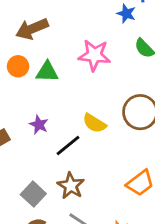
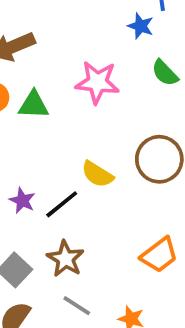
purple star: (39, 125) -> (22, 201), moved

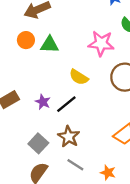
pink star: (97, 82) -> (101, 43), moved
yellow semicircle: (97, 174) -> (79, 77), moved

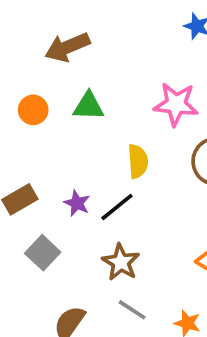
orange circle: (26, 40) -> (33, 110), moved
yellow semicircle: (79, 77) -> (138, 161), turned -126
gray square: (38, 143) -> (43, 253), moved

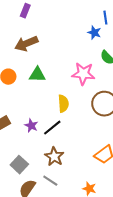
gray square: (43, 253) -> (19, 165), moved
gray line: (132, 310) -> (50, 181), moved

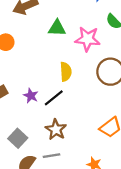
green triangle: (37, 75) -> (57, 28), moved
gray line: (50, 181) -> (52, 156), turned -42

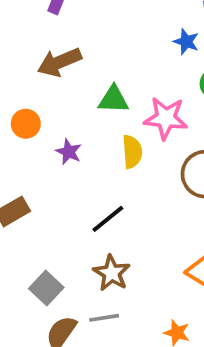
yellow semicircle: (66, 72) -> (132, 152), moved
purple star: (31, 96) -> (69, 152), moved

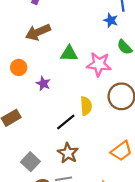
yellow semicircle: (132, 152) -> (86, 106), moved

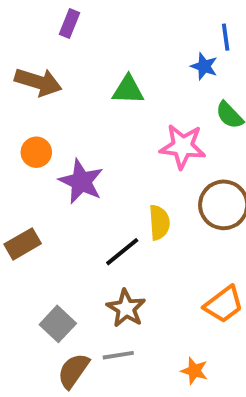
brown arrow: (38, 32) -> (38, 82), moved, turned -140
green triangle: (69, 54) -> (128, 90), moved
purple star: (43, 84) -> (81, 181), size x1.6

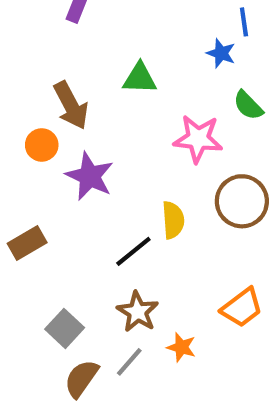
brown arrow: (38, 82) -> (71, 105), moved, turned 45
gray line: (118, 355) -> (129, 362), turned -40
orange star: (194, 371) -> (181, 347), moved

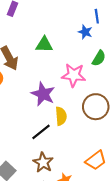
green semicircle: (248, 105) -> (99, 58), turned -105
purple star: (90, 176) -> (43, 94), moved

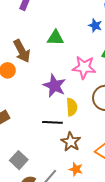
black line: (41, 132) -> (52, 122), turned 42
brown star: (43, 162) -> (71, 142), moved

